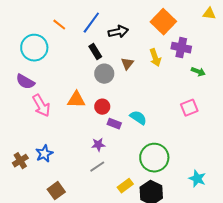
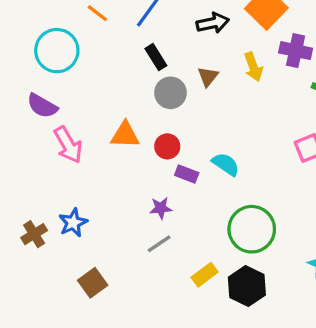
black arrow: (118, 32) -> (213, 23), moved

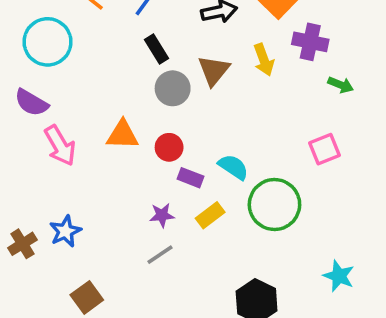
brown triangle: (208, 77) -> (214, 70), size x1.4
green circle: (252, 229) -> (274, 205), moved
yellow rectangle: (205, 275) -> (210, 215), moved

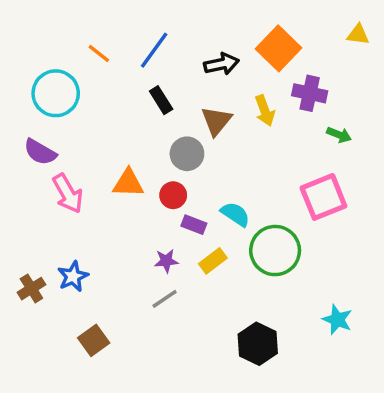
gray circle: (173, 88) -> (187, 154), moved
pink square: (325, 149) -> (323, 197), size x1.5

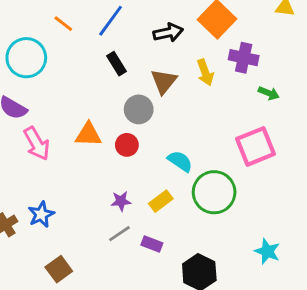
purple rectangle: (194, 225) -> (152, 244), moved

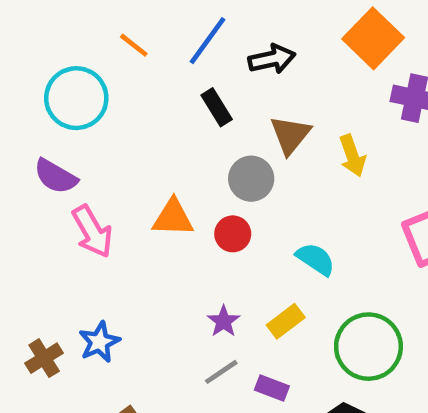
black arrow: (168, 33) -> (272, 59), moved
yellow arrow: (205, 72) -> (352, 156), moved
green circle: (214, 192) -> (368, 347), moved
purple star: (121, 201) -> (224, 321), turned -30

